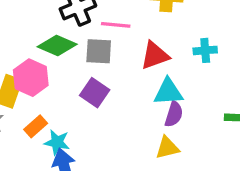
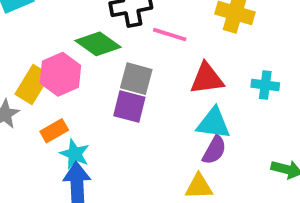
gray square: (99, 51) -> (136, 79), moved
purple square: (95, 93) -> (129, 106), turned -32

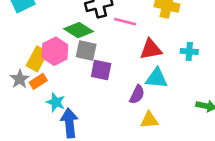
gray square: (136, 79) -> (86, 50), moved
orange rectangle: (54, 131) -> (38, 81), moved
purple semicircle: (214, 150) -> (137, 94), moved
cyan star: (75, 154) -> (56, 102), moved

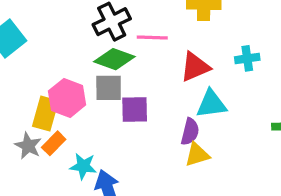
green diamond: (79, 30) -> (114, 59), moved
yellow triangle: (149, 120) -> (197, 155), moved

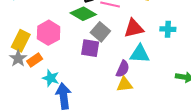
gray square: (109, 88) -> (100, 32), moved, turned 30
yellow rectangle: (45, 114) -> (21, 41), moved

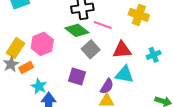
cyan cross: (168, 29) -> (154, 55), turned -32
purple square: (90, 48) -> (77, 76), moved

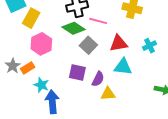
yellow rectangle: (15, 48) -> (31, 18), moved
purple semicircle: (107, 86) -> (98, 79), moved

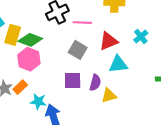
green diamond: (74, 28) -> (30, 40), moved

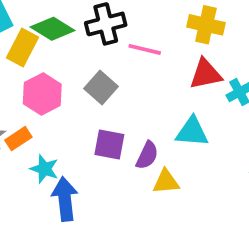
green diamond: (30, 40) -> (53, 29), moved
red triangle: (108, 41) -> (206, 74), moved
gray square: (78, 50) -> (101, 88), moved

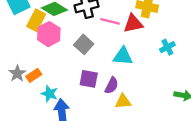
red triangle: (206, 74) -> (133, 24), moved
pink hexagon: (42, 94) -> (49, 34), moved
cyan triangle: (192, 132) -> (123, 56), moved

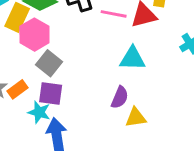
gray square: (84, 44) -> (49, 63), moved
purple square: (89, 79) -> (51, 93), moved

